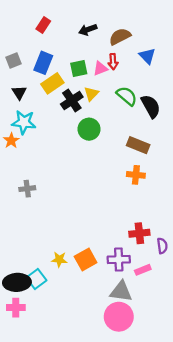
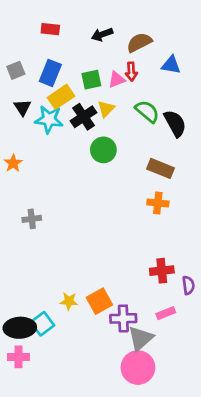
red rectangle: (43, 25) -> (50, 29), turned 63
blue triangle: (147, 56) -> (171, 65), turned -36
cyan star: (24, 122) -> (49, 119), moved
purple cross: (119, 260) -> (123, 318), moved
gray triangle: (121, 292) -> (141, 338), turned -50

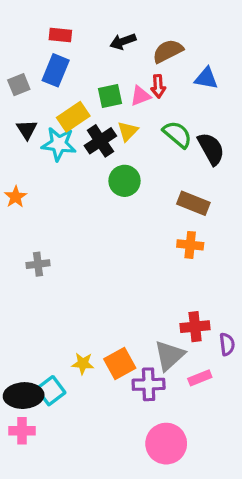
blue rectangle: (50, 73) -> (56, 70), moved
gray triangle: (141, 338) -> (169, 355), moved

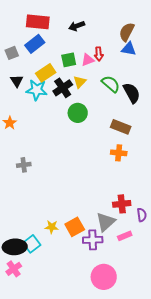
red rectangle: (60, 35) -> (38, 22), size x1.6
brown semicircle: (168, 51) -> (127, 32), moved, turned -36
blue rectangle: (56, 70) -> (35, 44), turned 30
pink cross: (22, 431) -> (14, 269), turned -35

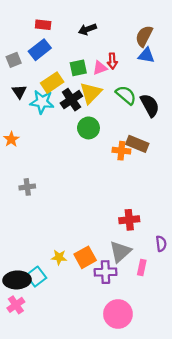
red rectangle: (38, 22) -> (43, 25), size x0.6
yellow triangle: (80, 82) -> (91, 93), size x1.5
orange cross: (119, 153) -> (121, 151), moved
red cross: (122, 204) -> (129, 220), moved
pink rectangle: (125, 236) -> (142, 267), turned -56

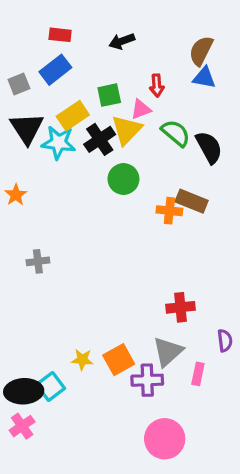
pink triangle: (100, 68) -> (141, 109), moved
black triangle: (19, 92) -> (27, 128), size x1.6

